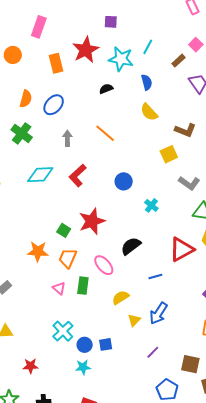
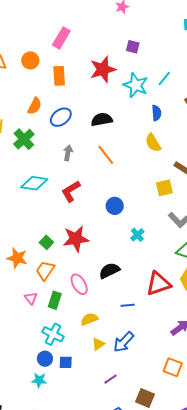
orange rectangle: (56, 63) -> (59, 76), moved
black semicircle: (106, 89) -> (102, 120), moved, size x1.5
cyan cross: (63, 331) -> (53, 334), moved, turned -30

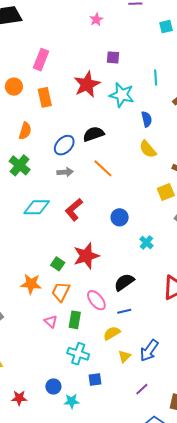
cyan line: (164, 79) -> (156, 77), moved, turned -35
blue ellipse: (61, 117) -> (64, 145), moved
gray arrow: (68, 153) -> (65, 172), turned 84
blue line: (128, 305) -> (124, 311), moved
blue circle: (45, 359) -> (53, 387), moved

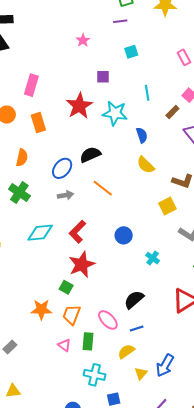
cyan square: (166, 27) -> (131, 52), moved
red star: (86, 256) -> (82, 264), moved

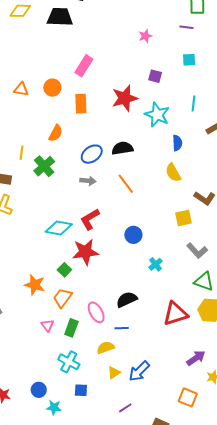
cyan diamond: (40, 233) -> (59, 228), moved

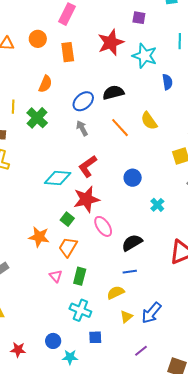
yellow semicircle: (173, 173) -> (149, 121), moved
gray arrow: (88, 181) -> (82, 128), turned -119
pink ellipse: (96, 312) -> (103, 226), moved

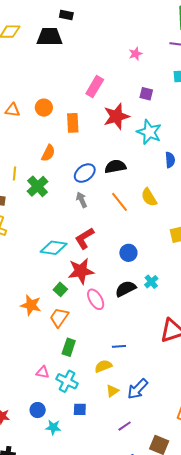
pink rectangle: (67, 14) -> (95, 87), moved
black semicircle: (132, 243) -> (126, 289), moved
pink triangle: (56, 276) -> (43, 372), moved, turned -40

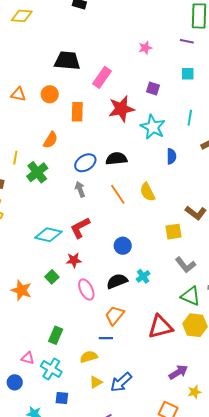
black trapezoid: (50, 37) -> (67, 61), moved
red star: (81, 271) -> (74, 260), size x0.6
orange trapezoid: (59, 317) -> (115, 315), moved
blue circle: (38, 410) -> (15, 382), moved

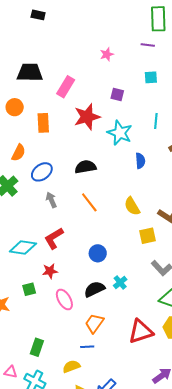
blue ellipse: (85, 163) -> (42, 172), moved
yellow semicircle: (147, 192) -> (132, 206), moved
green square: (52, 277) -> (29, 289), turned 32

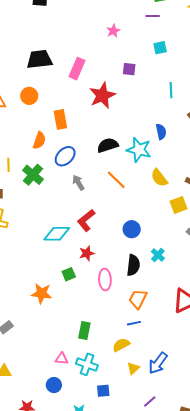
orange rectangle: (43, 123) -> (60, 119), moved
cyan star: (120, 133) -> (139, 150), moved
black semicircle: (94, 289) -> (133, 265), turned 130
pink ellipse: (64, 299) -> (105, 280), turned 35

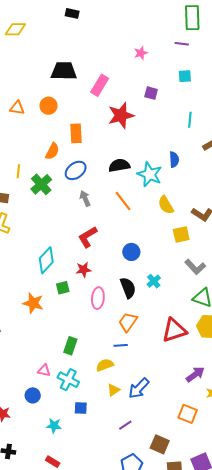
cyan diamond: (57, 234) -> (46, 260), moved, turned -56
black semicircle: (133, 265) -> (128, 288), turned -35

